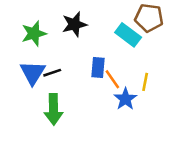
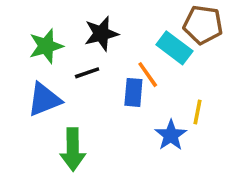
blue triangle: (33, 73) -> (44, 100), turned 36
black line: (52, 73) -> (87, 73), moved
orange line: (112, 79) -> (148, 75), moved

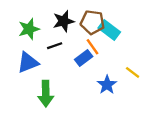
brown pentagon: (203, 25) -> (92, 22), moved
blue rectangle: (133, 92) -> (84, 58), turned 48
yellow line: (198, 112) -> (133, 72), moved, turned -64

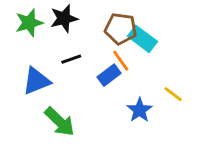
black star: (64, 21) -> (64, 18), moved
green star: (29, 29) -> (29, 23), moved
green arrow: (46, 94) -> (60, 122), turned -45

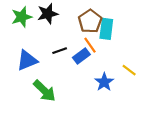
brown pentagon: (121, 29) -> (90, 21), turned 30
cyan rectangle: (142, 39) -> (106, 29), turned 60
black line: (71, 59) -> (60, 51), moved

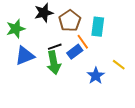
green star: (22, 17) -> (16, 29), moved
brown pentagon: (90, 21) -> (70, 21), moved
green arrow: (44, 91) -> (54, 63), moved, turned 35

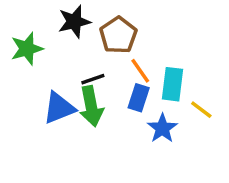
cyan rectangle: (98, 27) -> (172, 84), moved
blue rectangle: (75, 52) -> (139, 98), moved, turned -35
blue triangle: (25, 56) -> (59, 108), moved

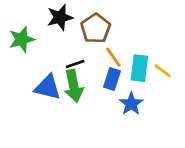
blue triangle: (59, 108) -> (48, 87), turned 36
yellow line: (201, 110) -> (163, 71), moved

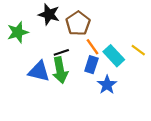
black star: (60, 17) -> (49, 14), turned 30
cyan rectangle: (139, 68) -> (114, 56), turned -50
yellow line: (163, 71) -> (138, 50), moved

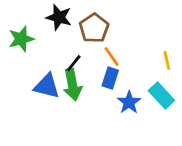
yellow line: (138, 50) -> (167, 60), turned 40
black line: (61, 52) -> (74, 63), turned -32
cyan rectangle: (114, 56) -> (161, 96), moved

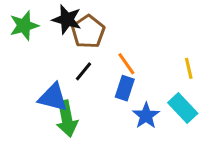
brown pentagon: (94, 28) -> (88, 32), moved
green star: (21, 39) -> (24, 26), moved
green arrow: (72, 85) -> (67, 119), moved

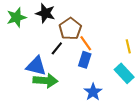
brown pentagon: (88, 32) -> (70, 29), moved
blue star: (146, 116) -> (93, 92), moved
green arrow: (67, 119) -> (45, 81), turned -75

